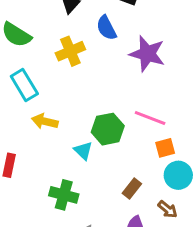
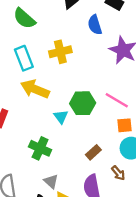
yellow cross: (70, 51) -> (60, 52), moved
yellow arrow: (45, 121) -> (35, 89), size x1.4

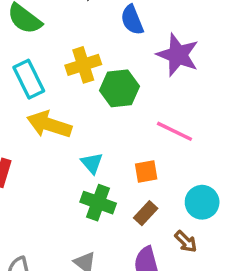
green hexagon: (83, 103) -> (120, 88), moved
orange square: (124, 125) -> (146, 171), moved
green cross: (40, 148) -> (98, 203), moved

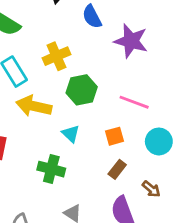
green hexagon: (120, 88) -> (82, 90), moved
cyan circle: (202, 202) -> (159, 141), moved
green cross: (98, 203) -> (51, 169), moved

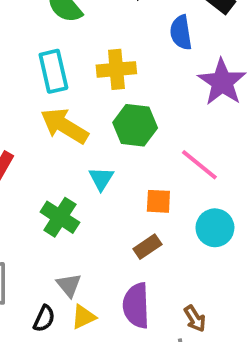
brown arrow: (151, 189) -> (195, 319), moved

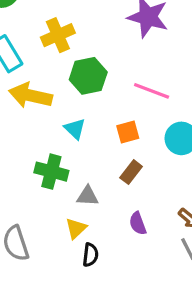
gray triangle: (69, 285) -> (88, 196), moved, turned -30
purple semicircle: (136, 306) -> (138, 223), size x0.6
yellow triangle: (84, 317) -> (76, 228), moved
black semicircle: (44, 319) -> (90, 255), moved

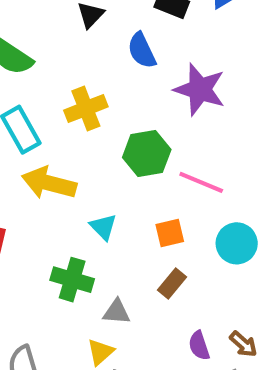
green hexagon: (88, 76) -> (147, 153), moved
purple semicircle: (138, 223) -> (199, 346), moved

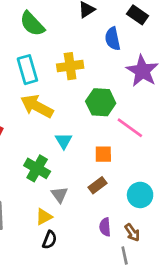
cyan circle: (237, 243) -> (140, 195), moved
gray triangle: (116, 312) -> (59, 195), turned 36

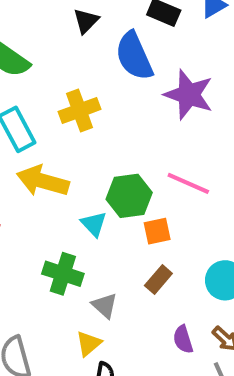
blue semicircle: (113, 39) -> (134, 56), size x1.4
green hexagon: (101, 102) -> (129, 196), moved

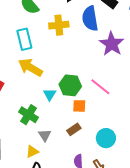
yellow cross: (79, 110) -> (59, 25), moved

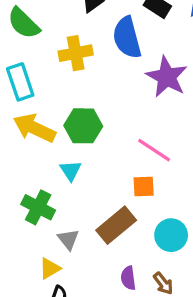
green hexagon: (70, 85) -> (83, 126), moved
orange square: (79, 106) -> (144, 186), moved
brown rectangle: (74, 129) -> (116, 225), size x1.6

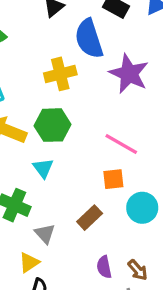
yellow cross: (76, 53) -> (60, 74), moved
brown rectangle: (116, 225) -> (90, 218), size x0.7
cyan circle: (171, 235) -> (142, 208), moved

